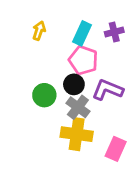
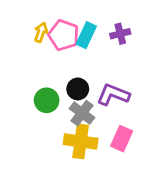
pink pentagon: (83, 60) -> (64, 35), moved
pink rectangle: (116, 149) -> (122, 139), moved

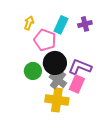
pink pentagon: (64, 35) -> (45, 40), moved
black circle: (78, 89) -> (55, 63), size x1.5
pink rectangle: (122, 139) -> (77, 84), moved

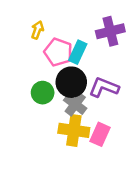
purple cross: (85, 24) -> (110, 31), size x1.5
cyan rectangle: (61, 25) -> (78, 52), moved
pink rectangle: (77, 84) -> (100, 134), moved

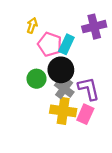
purple L-shape: (104, 87) -> (89, 89), moved, turned 55

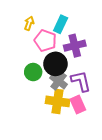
purple cross: (94, 27) -> (75, 46), moved
cyan rectangle: (66, 44) -> (61, 24), moved
pink rectangle: (85, 114) -> (78, 105), turned -48

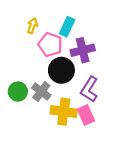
green circle: (33, 72) -> (18, 91), moved
gray cross: (59, 81) -> (41, 91), moved
purple L-shape: (81, 81) -> (89, 89), turned -135

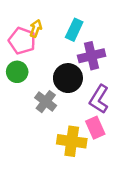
pink pentagon: (50, 45) -> (22, 41), moved
green circle: (18, 91) -> (17, 72), moved
yellow cross: (64, 112) -> (72, 141), moved

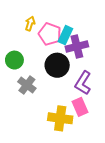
cyan rectangle: (74, 30) -> (65, 35), moved
pink pentagon: (22, 41) -> (50, 34), moved
gray cross: (46, 102) -> (27, 85), moved

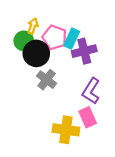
green circle: (14, 60) -> (24, 41), moved
black circle: (57, 65) -> (36, 53), moved
gray cross: (27, 85) -> (47, 80), moved

